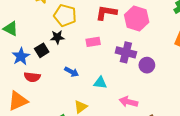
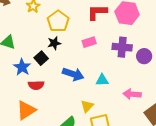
yellow pentagon: (65, 15) -> (58, 21), turned 30
blue arrow: (72, 72) -> (73, 74), size x1.5

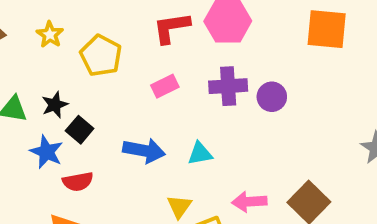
black star: (54, 43) -> (55, 105), moved
pink arrow: (132, 94) -> (249, 202), moved

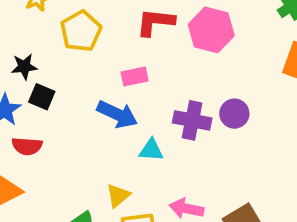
purple cross: (228, 86) -> (192, 120), moved
black square: (80, 130) -> (42, 97), turned -32
blue arrow: (144, 151) -> (117, 114), moved

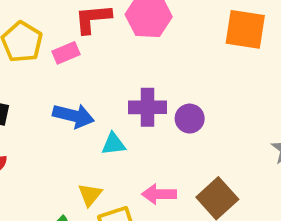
pink rectangle: (135, 76) -> (66, 53), moved
purple circle: (234, 114) -> (190, 119), moved

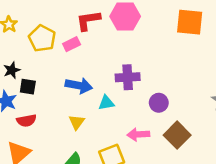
purple circle: (190, 119) -> (159, 103), moved
yellow triangle: (90, 195) -> (77, 122), moved

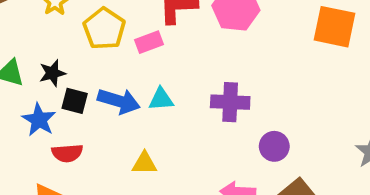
blue arrow: (79, 86) -> (119, 101), moved
cyan triangle: (106, 103) -> (161, 99), moved
yellow triangle: (77, 122) -> (144, 163), turned 49

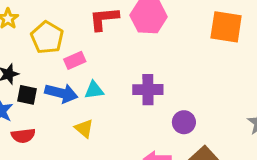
pink rectangle: (149, 42) -> (75, 60), moved
yellow triangle: (144, 163) -> (84, 128), moved, turned 42

